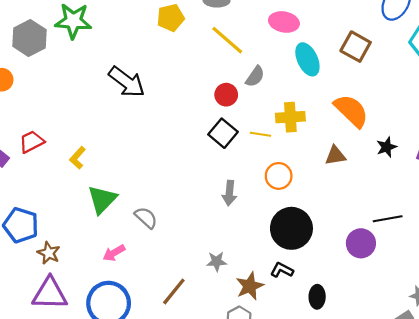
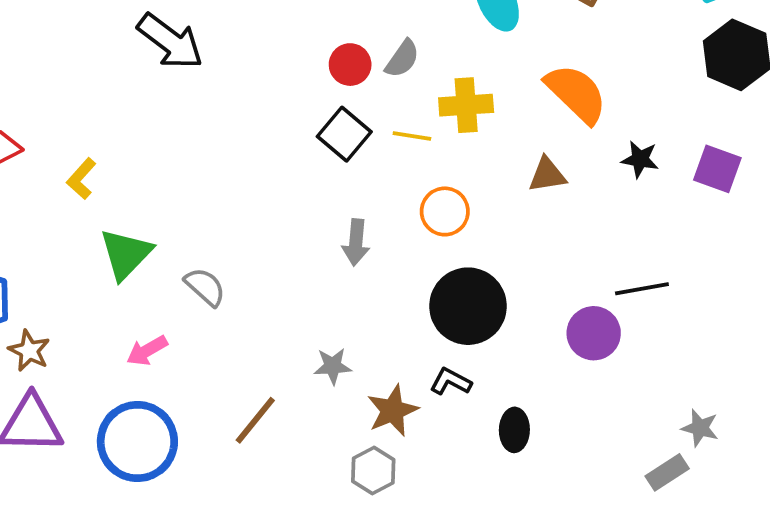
gray semicircle: (255, 76) -> (402, 59), moved
black star: (387, 147) -> (640, 159), turned 30

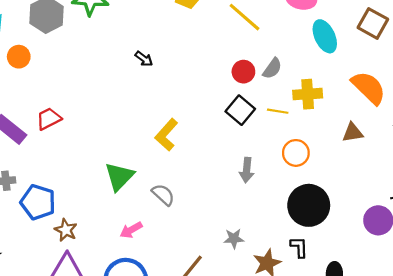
black arrow: (170, 41) -> (144, 59), size x0.5
yellow L-shape: (81, 179) -> (166, 135), moved, size x1.4
black L-shape: (451, 382) -> (299, 247), turned 60

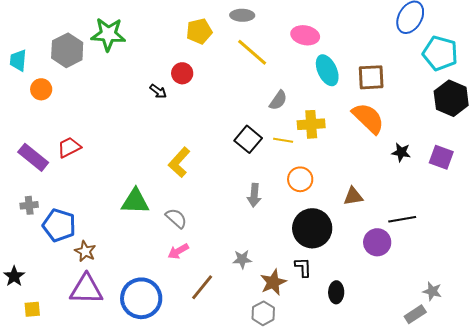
brown square: (373, 23) -> (371, 77), moved, turned -32
red circle: (243, 72) -> (182, 73), moved
brown triangle: (353, 133) -> (353, 196), moved
green triangle: (119, 176) -> (135, 201), turned 48
pink arrow: (131, 230) -> (178, 251), moved

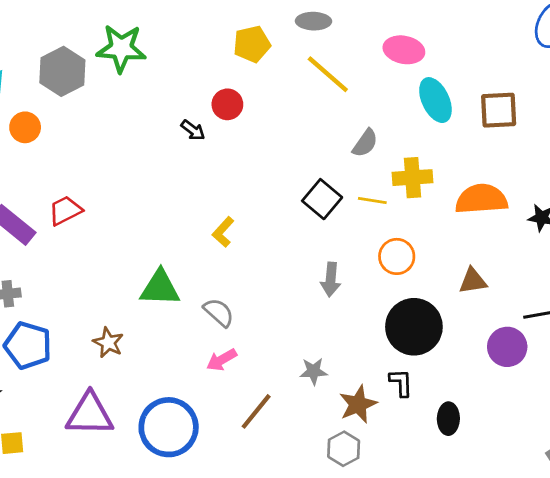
orange semicircle: (368, 118) -> (481, 199), moved, turned -48
yellow L-shape: (179, 162) -> (223, 232), size x0.7
blue pentagon: (59, 225) -> (28, 345), moved
brown star: (85, 251) -> (108, 343), moved

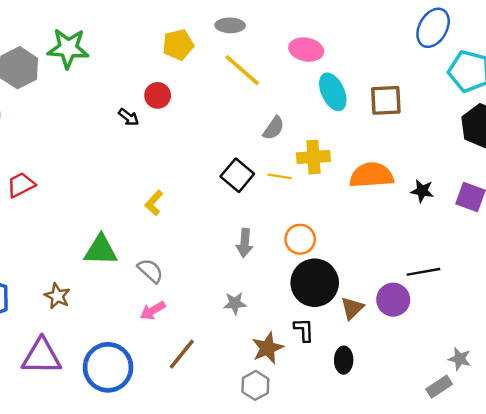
orange circle: (397, 256) -> (300, 239), moved
brown triangle: (473, 281) -> (352, 308), moved, turned -35
gray star: (313, 371) -> (235, 303), moved

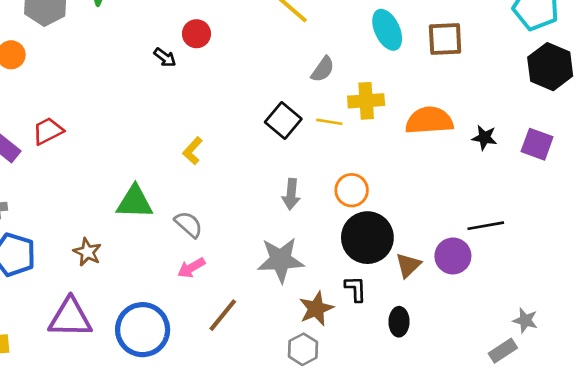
gray star: (235, 303) -> (281, 260), size x1.8

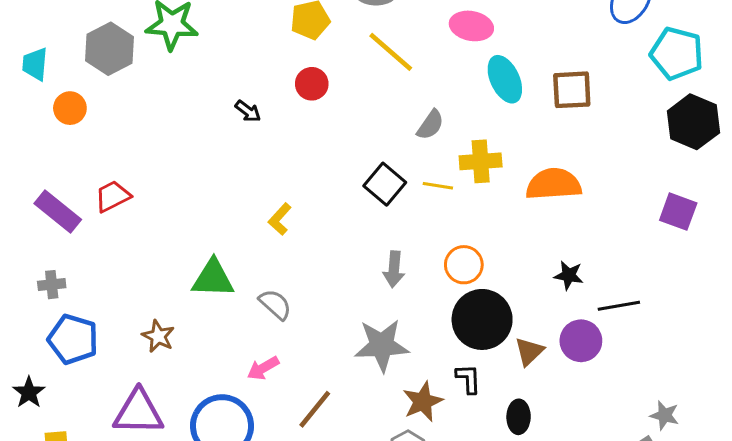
red circle: (196, 34) -> (312, 84), moved
black star: (484, 138) -> (569, 275), moved
pink arrow: (191, 268) -> (263, 368), moved

